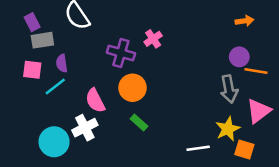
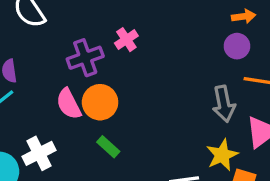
purple cross: (121, 53) -> (85, 58), turned -36
purple circle: (239, 57) -> (237, 46), moved
pink semicircle: (95, 101) -> (69, 104), moved

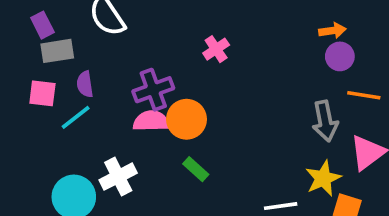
orange arrow: (244, 16) -> (332, 31), moved
purple cross: (85, 58) -> (153, 90), moved
pink semicircle: (69, 104) -> (151, 121), turned 116

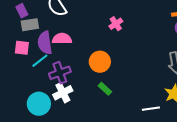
purple semicircle: (85, 84) -> (45, 43), size x1.6
purple cross: (153, 90) -> (60, 73), moved
pink semicircle: (151, 121) -> (62, 39), moved

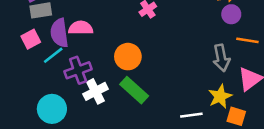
pink square: (22, 48) -> (31, 39), turned -35
green rectangle: (105, 89) -> (134, 90), size x1.6
white cross: (63, 93) -> (96, 91), moved

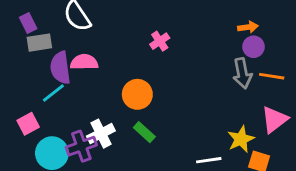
pink square: (31, 39) -> (28, 124), moved
gray arrow: (221, 58) -> (242, 73), moved
purple cross: (78, 70) -> (81, 146), moved
green rectangle: (134, 90) -> (144, 132), size x0.7

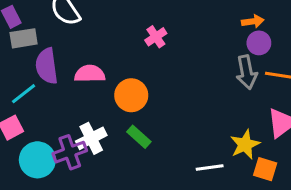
pink semicircle: (84, 62) -> (90, 74), moved
cyan line: (53, 93) -> (24, 94), moved

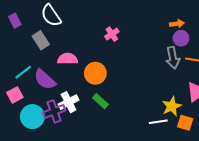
gray rectangle: (24, 38) -> (41, 40), moved, turned 66
purple semicircle: (47, 66) -> (45, 79), moved, turned -40
white line: (210, 168) -> (158, 122), moved

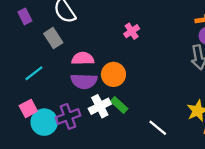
purple semicircle: (45, 79) -> (84, 81), moved, turned -40
pink square: (15, 95) -> (28, 108), moved
white cross: (69, 102) -> (100, 106), moved
white line: (158, 122) -> (158, 128), moved, turned 48

